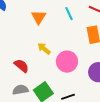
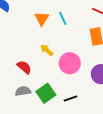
cyan line: (69, 14) -> (63, 18), moved

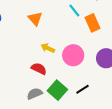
cyan line: (63, 18) -> (74, 11), moved
red semicircle: (24, 67) -> (39, 69), moved

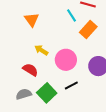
orange rectangle: (92, 23) -> (88, 30), turned 60
black line: (83, 89) -> (71, 86), moved

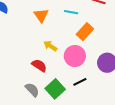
cyan line: (71, 15) -> (71, 12), moved, turned -48
orange rectangle: (88, 30) -> (85, 32), moved
gray semicircle: (24, 94) -> (32, 90), turned 63

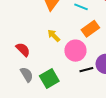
red semicircle: (39, 65) -> (23, 50), moved
black line: (80, 82) -> (86, 70), moved

